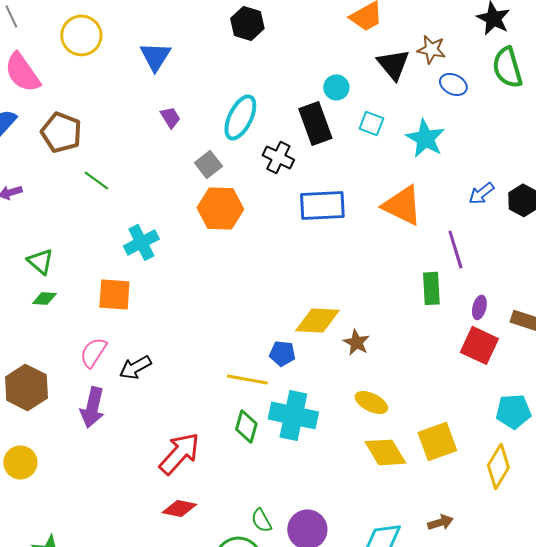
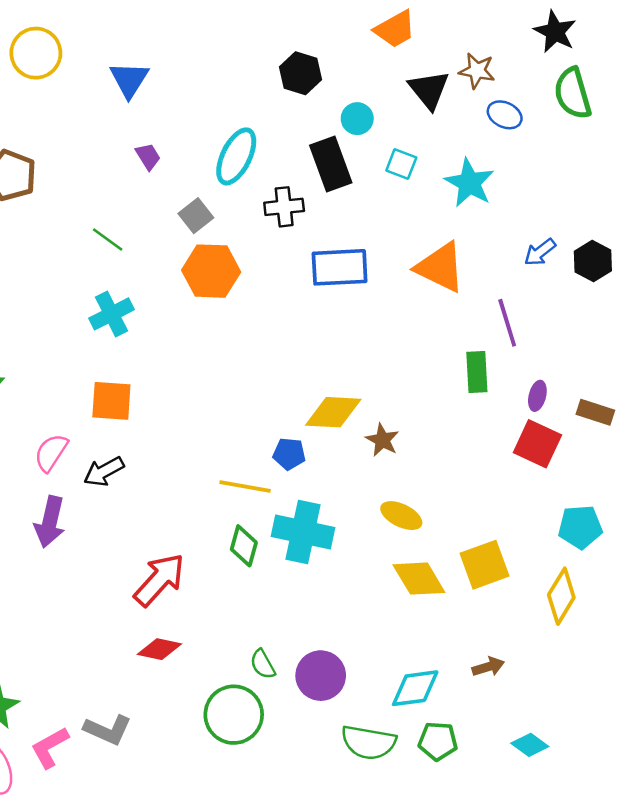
black hexagon: (247, 23) -> (300, 73), moved
black cross: (278, 157) -> (284, 207), turned -32
green line: (96, 180) -> (108, 240), moved
orange square: (114, 294) -> (111, 401), moved

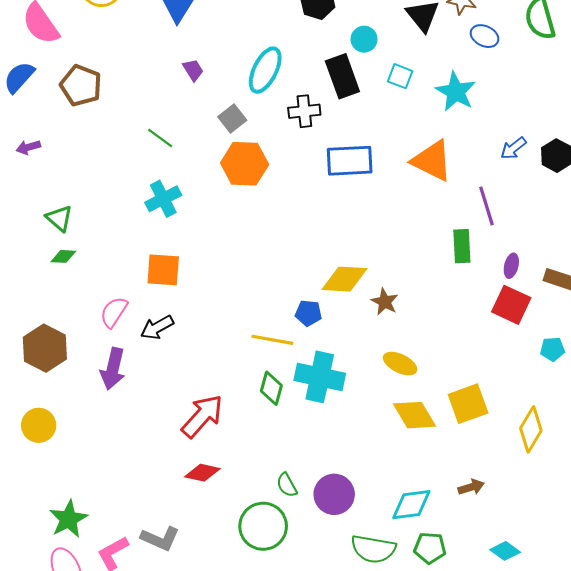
cyan pentagon: (580, 527) -> (552, 349), moved, size x0.7

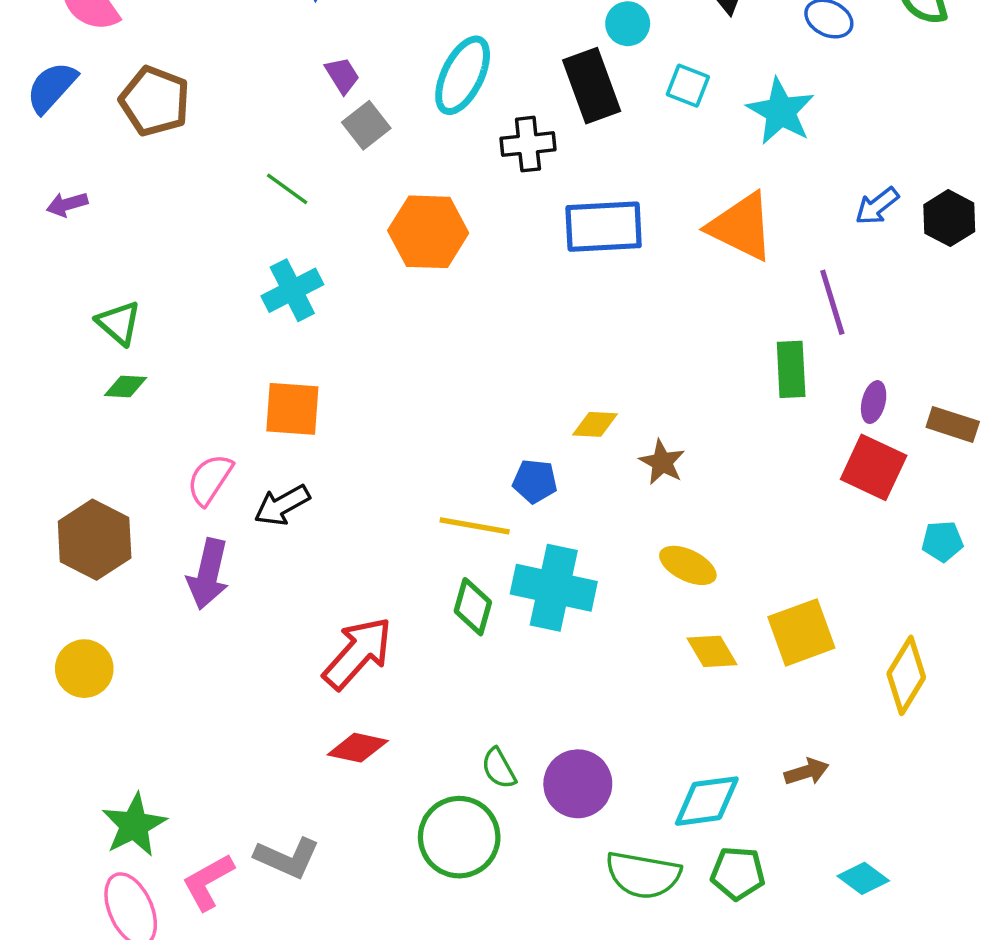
gray square: (232, 118) -> (366, 125), moved
yellow diamond: (344, 279) -> (595, 424), size x0.6
yellow diamond: (415, 415) -> (712, 651), size x0.7

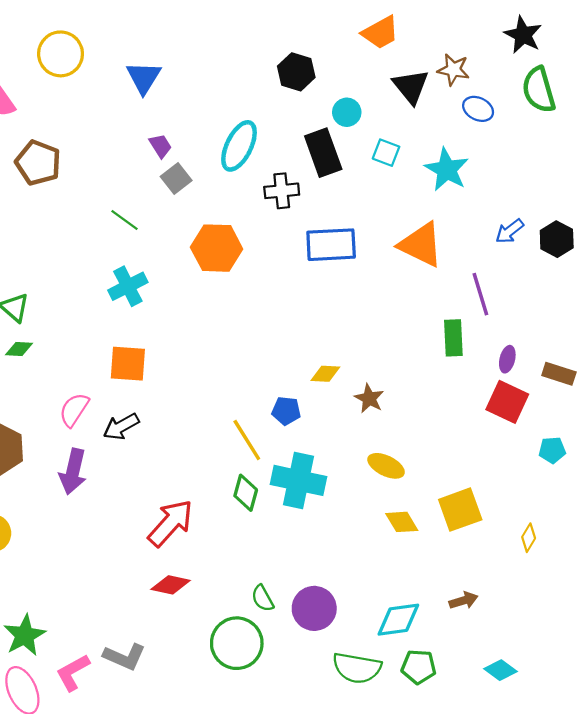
yellow line: (475, 526) -> (247, 440), turned 48
yellow diamond: (906, 675) -> (529, 538), size x0.6

